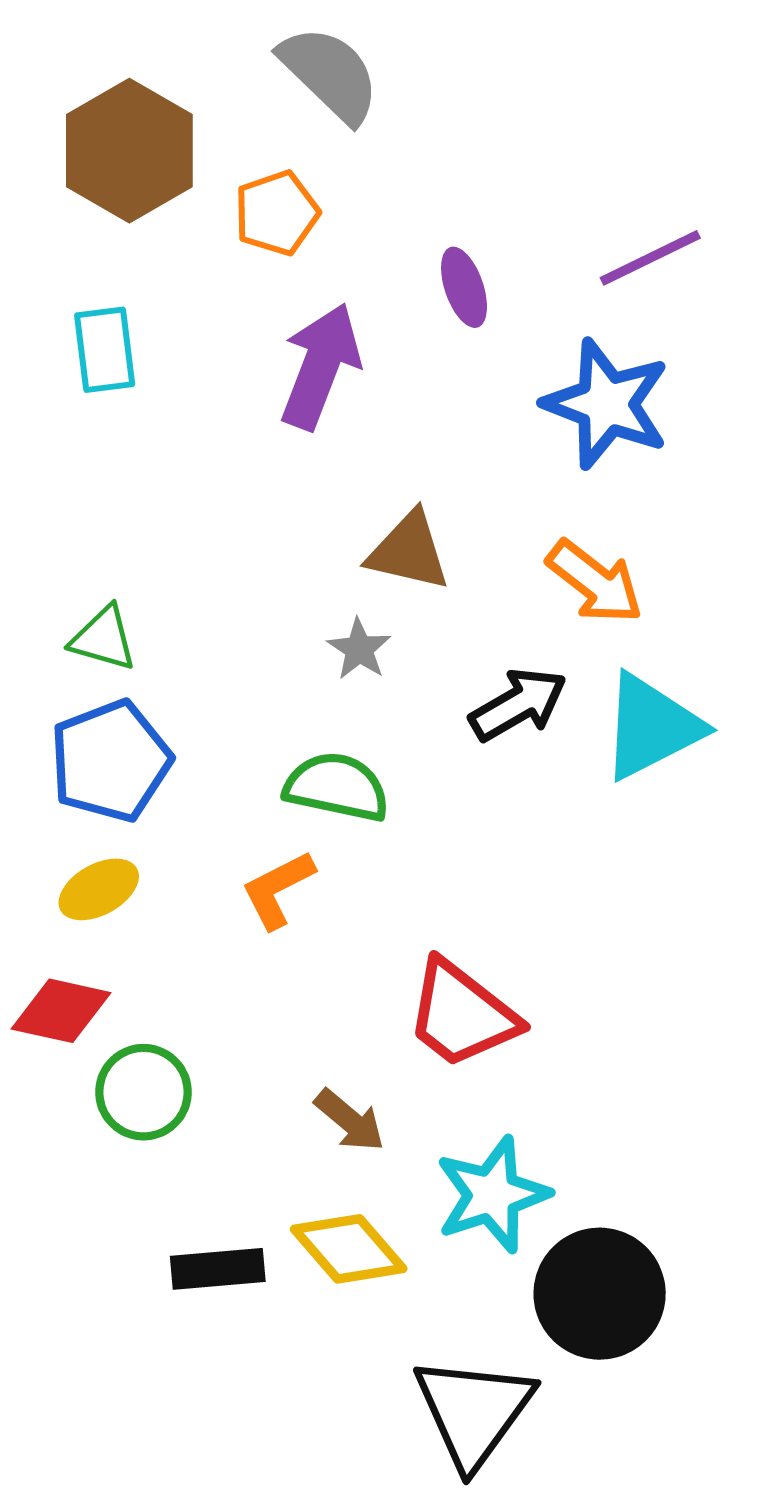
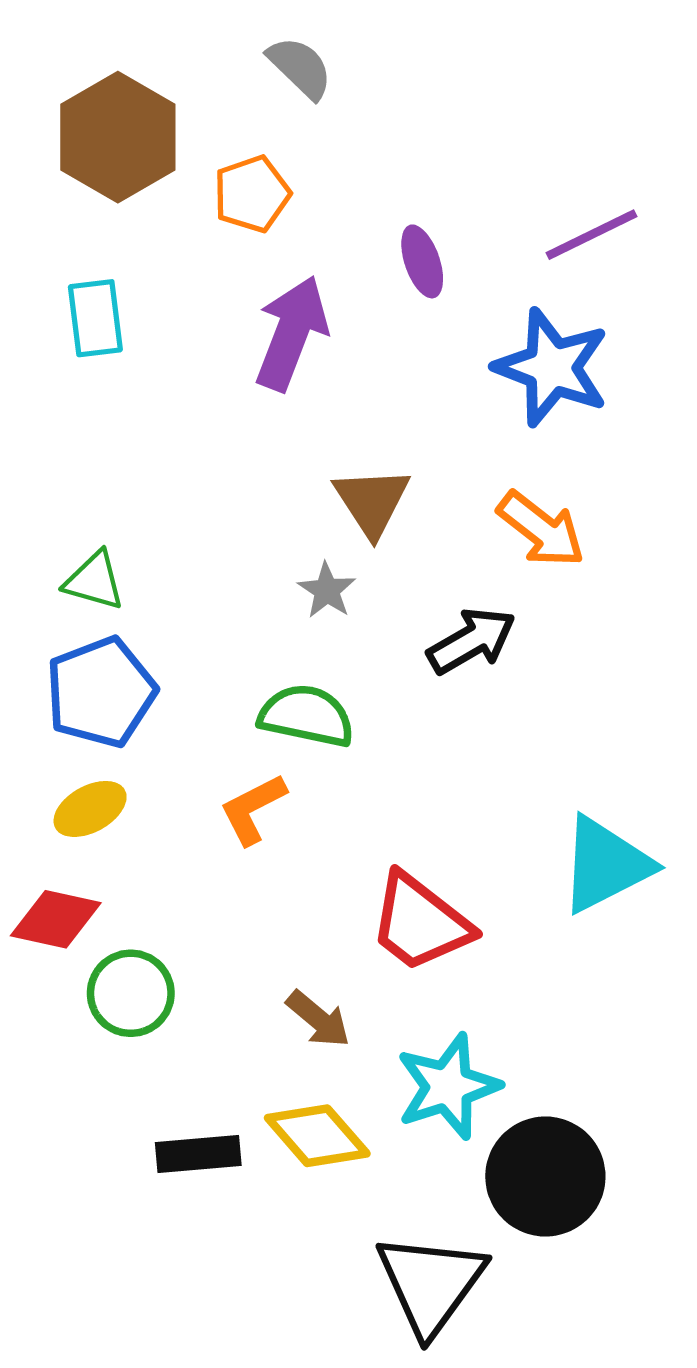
gray semicircle: (330, 74) -> (300, 68), size x0.7
brown triangle: (409, 551) -> (372, 501), turned 44
cyan triangle: (651, 727) -> (605, 865), moved

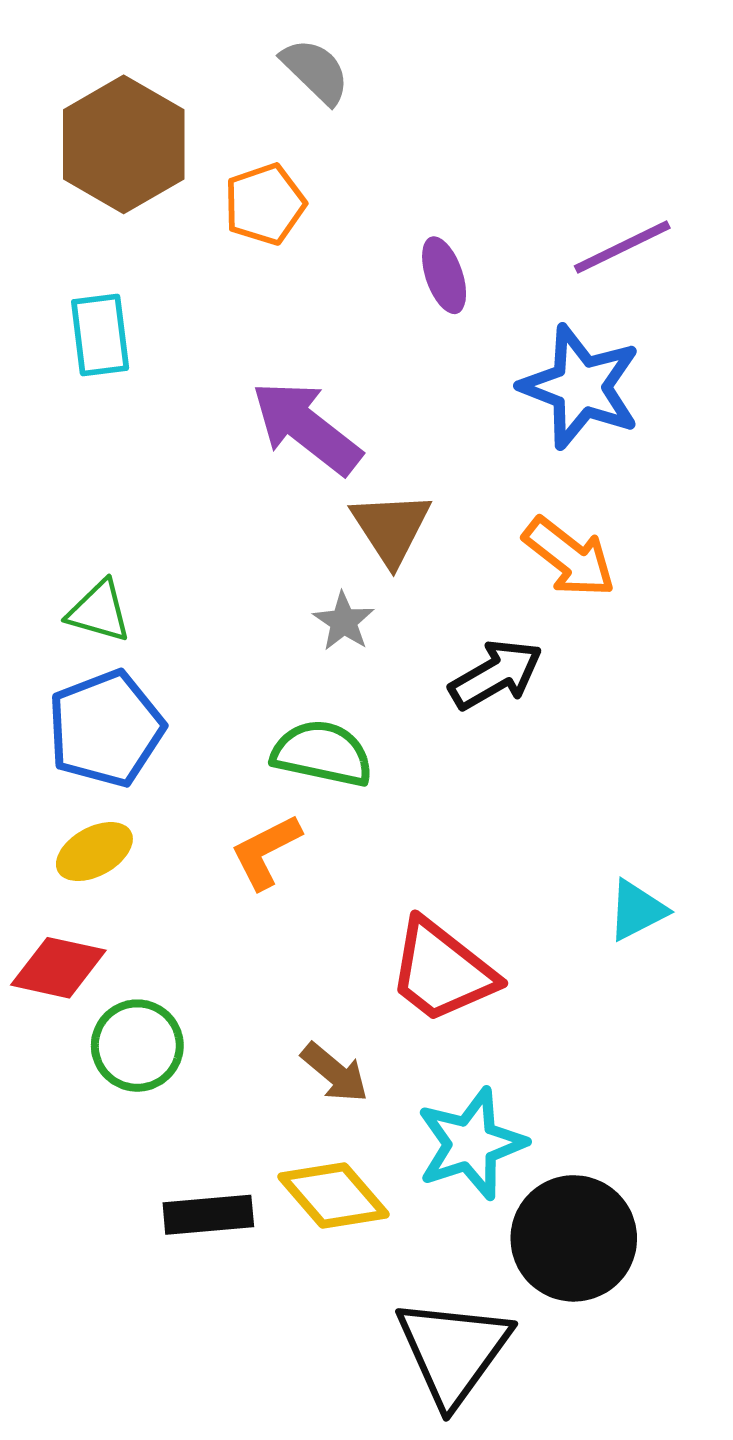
purple arrow: (291, 333) -> (306, 427), moved, turned -73
cyan triangle: (605, 865) -> (637, 910), size x0.6

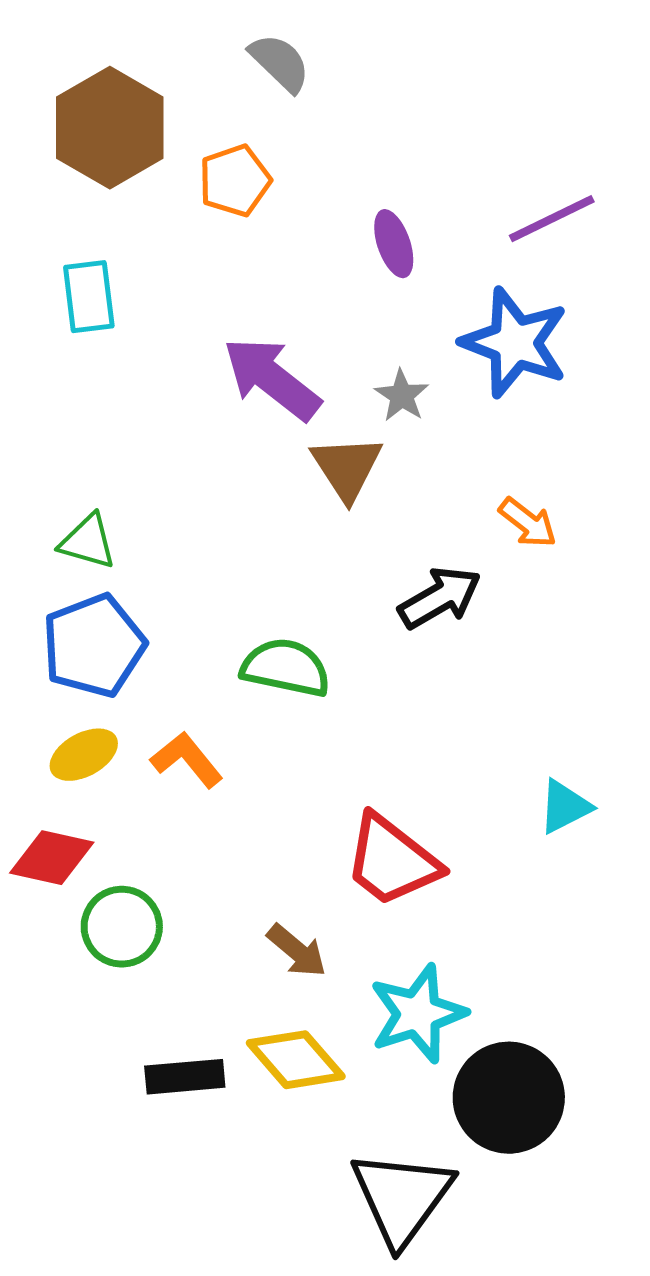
orange arrow: (569, 557) -> (528, 523), moved, size x0.7
gray star: (344, 621) -> (402, 396), moved
orange L-shape: (266, 852) -> (187, 760), moved, turned 78

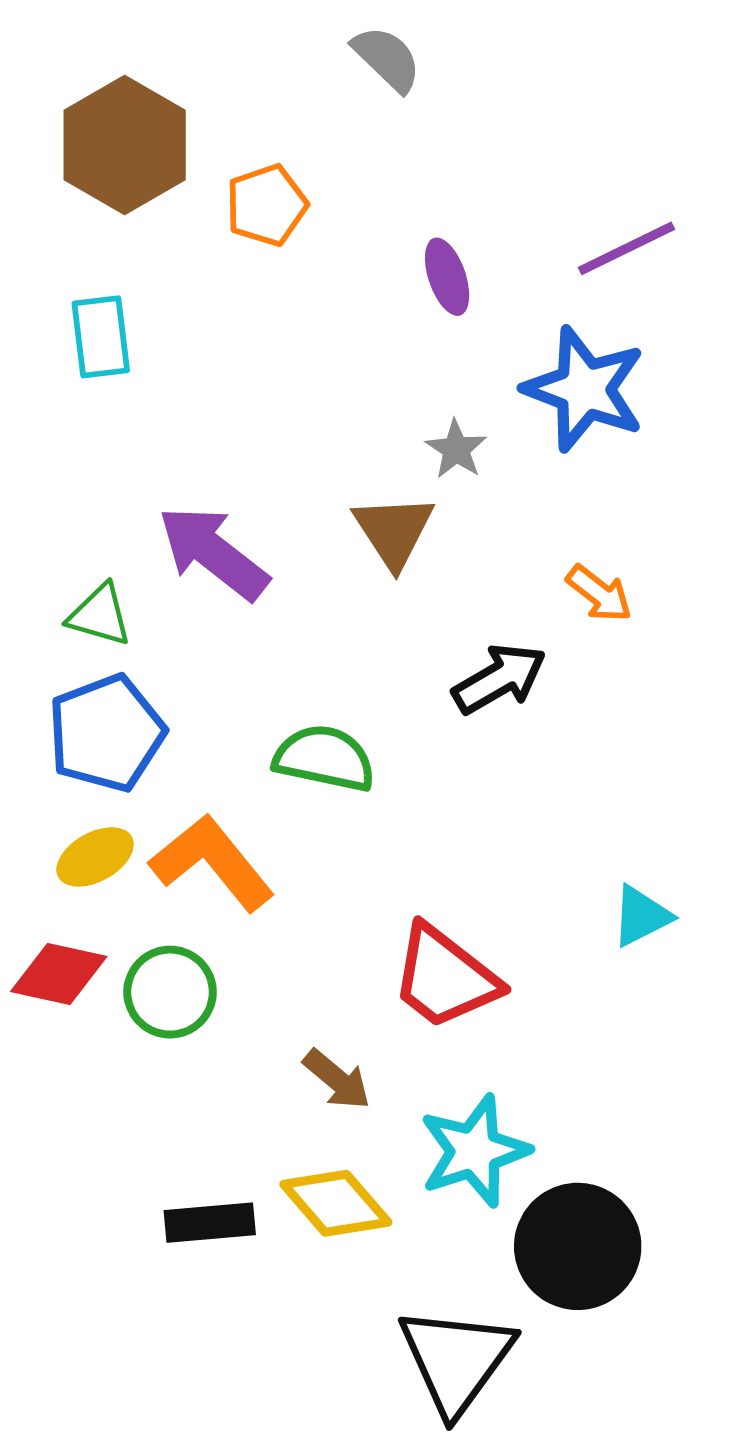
gray semicircle: (280, 63) -> (387, 59), moved
purple arrow: (272, 379) -> (213, 553), moved
orange L-shape: (187, 760) -> (212, 863), size x1.5
green circle: (122, 927) -> (170, 992), moved

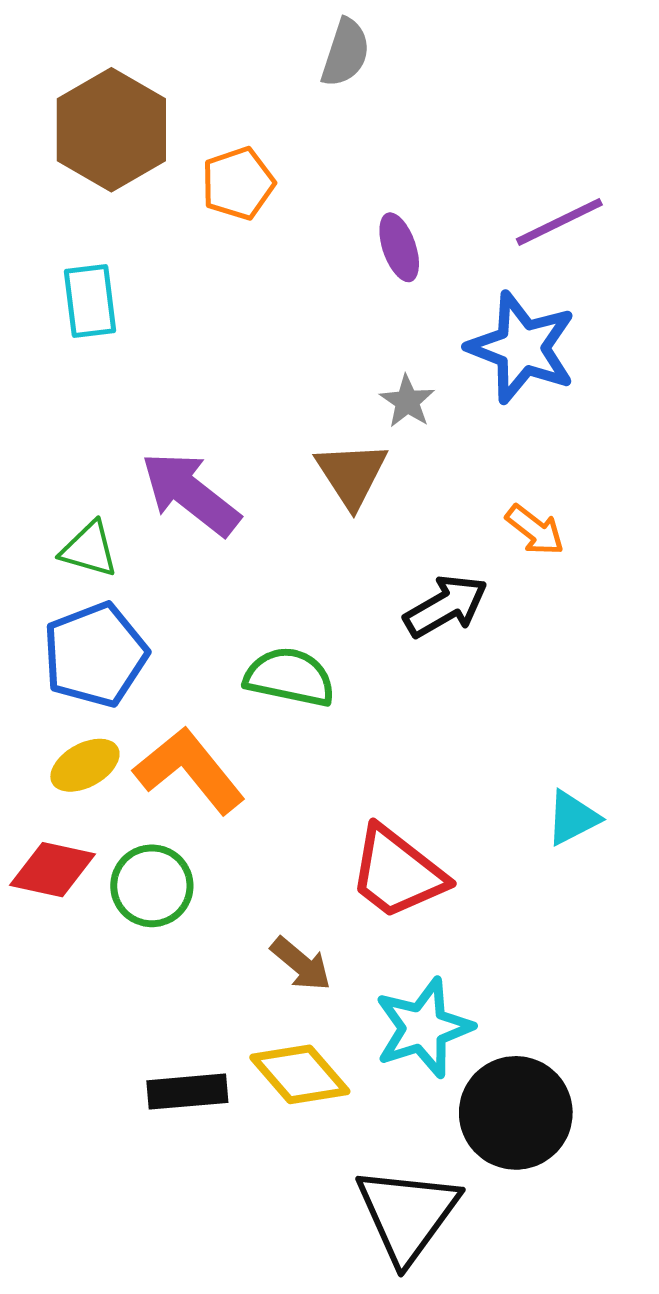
gray semicircle: (387, 59) -> (345, 53), turned 64

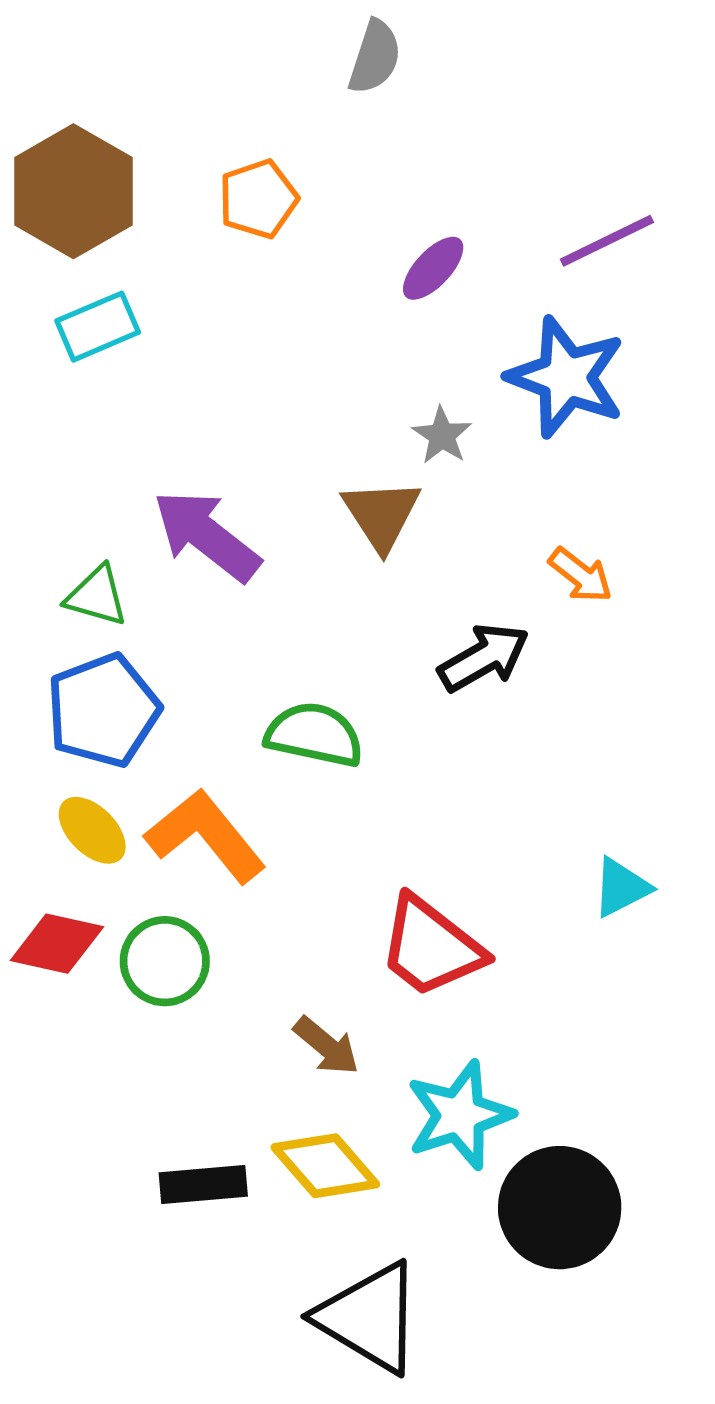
brown hexagon: (111, 130) -> (73, 191), moved
purple ellipse: (399, 247) -> (433, 268), turned 62
cyan rectangle: (90, 301) -> (98, 327), turned 74
yellow ellipse: (85, 765) -> (92, 830), turned 74
black triangle: (407, 1214) -> (369, 1318), moved, turned -35

